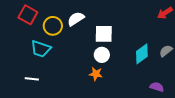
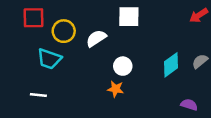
red square: (28, 15) -> (34, 18), turned -30
white semicircle: (76, 19) -> (96, 38), moved
white square: (104, 34) -> (129, 17), moved

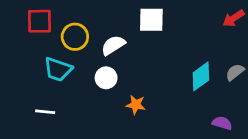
white circle: (123, 66) -> (106, 78), moved

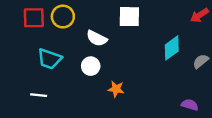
yellow circle: (75, 37) -> (63, 17), moved
white semicircle: (113, 45) -> (97, 38), turned -120
cyan diamond: (201, 76) -> (172, 48), moved

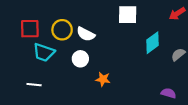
yellow circle: (63, 17) -> (62, 30), moved
white square: (129, 17) -> (128, 15), moved
red square: (34, 18) -> (30, 29), moved

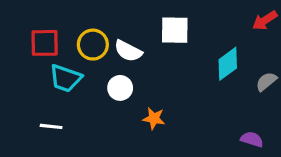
white square: (128, 15) -> (175, 30), moved

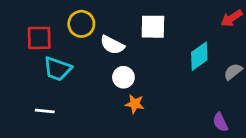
yellow circle: (93, 45) -> (81, 24), moved
white circle: (120, 88) -> (123, 77), moved
purple semicircle: (252, 139) -> (220, 122), turned -132

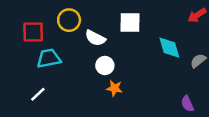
cyan diamond: (199, 56) -> (169, 48), turned -70
cyan trapezoid: (57, 69) -> (49, 58), turned 150
white line: (45, 111) -> (38, 94), turned -49

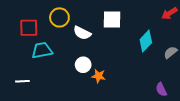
cyan diamond: (169, 48) -> (146, 41), turned 60
white circle: (105, 66) -> (83, 65), moved
white line: (38, 94) -> (22, 81), moved, turned 40

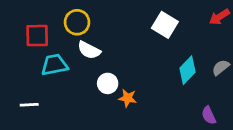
white square: (112, 20) -> (165, 25), moved, turned 30
white semicircle: (82, 33) -> (89, 50), moved
cyan diamond: (146, 41) -> (187, 70), moved

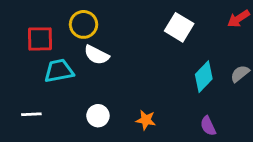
white circle: (108, 83) -> (98, 116), moved
orange star: (128, 98) -> (146, 120), moved
purple semicircle: (209, 115) -> (208, 126), moved

